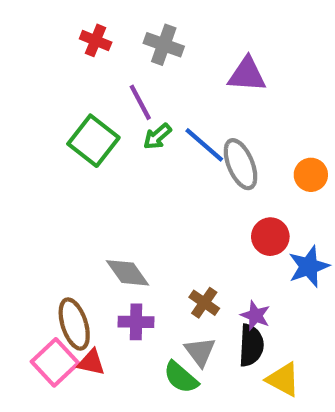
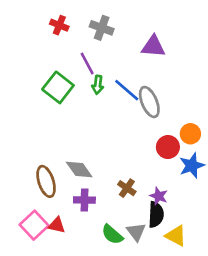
green arrow: (157, 136) -> (98, 85), turned -42
orange circle: (311, 175) -> (190, 134), moved
brown ellipse: (74, 324) -> (46, 181), moved
gray triangle: (200, 352) -> (136, 232), moved

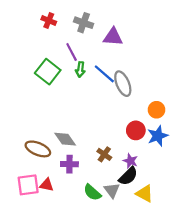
purple triangle: (153, 46) -> (113, 37), moved
red circle: (168, 147) -> (136, 130), moved
brown ellipse: (46, 181) -> (38, 149), turned -50
black semicircle: (156, 215) -> (128, 176), turned 42
pink square: (34, 225) -> (28, 185), turned 35

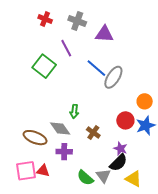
green arrow: (80, 69) -> (74, 111), moved
gray ellipse: (123, 84) -> (113, 77), turned 55
brown cross: (104, 154) -> (93, 133), moved

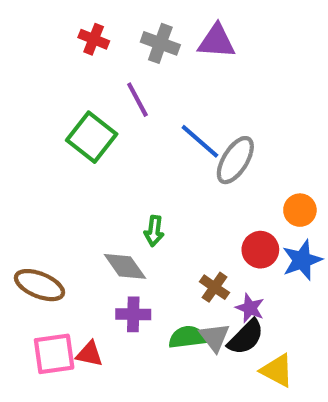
purple triangle: (104, 34) -> (217, 41), moved
brown cross: (93, 133) -> (215, 287), moved
brown ellipse: (35, 138) -> (39, 285), moved
gray triangle: (103, 176) -> (215, 337), moved
green semicircle: (85, 178) -> (187, 337), moved, turned 132

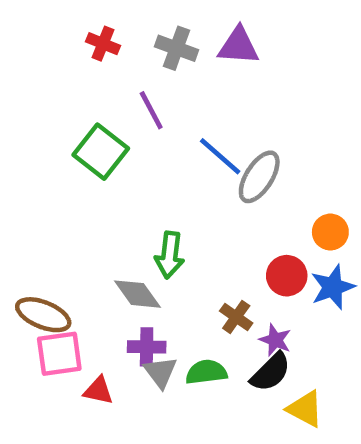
green arrow: (154, 231) -> (170, 255), size x1.4
gray triangle: (215, 337) -> (160, 372), moved
pink square: (54, 354) -> (59, 354), moved

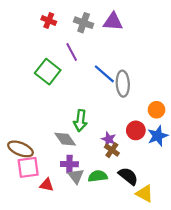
gray ellipse: (259, 177) -> (123, 84), turned -35
purple star: (275, 340) -> (109, 139), moved
black semicircle: (271, 372) -> (128, 176), turned -96

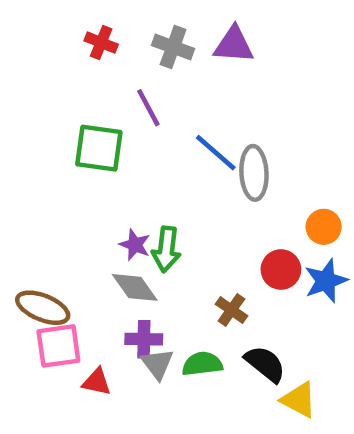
green square: (48, 72) -> (99, 148), turned -30
purple star: (109, 139) -> (135, 245), moved

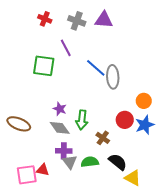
green arrow: (166, 249) -> (82, 120), moved
brown ellipse: (43, 308) -> (19, 124), moved
pink square: (58, 346) -> (27, 175), moved

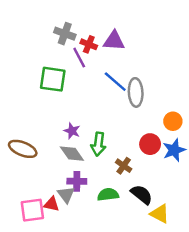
red cross: (45, 19) -> (89, 44), moved
purple triangle: (104, 20) -> (114, 41), moved
gray cross: (77, 21) -> (65, 34), moved
gray triangle: (70, 162) -> (66, 195), moved

